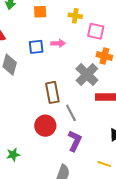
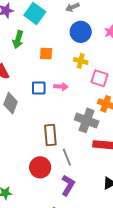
gray cross: (87, 74) -> (87, 120), turned -30

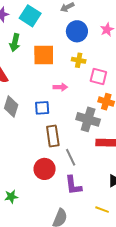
orange square: (46, 53) -> (44, 55), size x1.6
blue square: (39, 88) -> (42, 108), moved
purple L-shape: (68, 185) -> (73, 185), turned 145

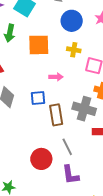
brown rectangle: (53, 136) -> (56, 115), moved

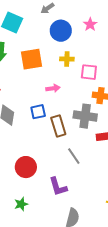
red circle: (41, 159) -> (26, 167), moved
purple L-shape: (70, 175) -> (58, 187), moved

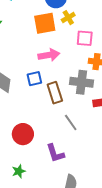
orange square: (32, 59) -> (45, 23), moved
yellow cross: (67, 59) -> (68, 18), moved, turned -32
pink arrow: (53, 88) -> (49, 55), size x1.5

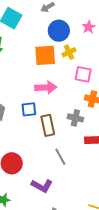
gray cross: (82, 82) -> (75, 118), size x0.7
purple L-shape: (55, 153) -> (42, 186), turned -50

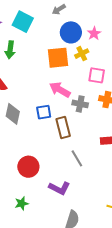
pink star: (89, 27) -> (94, 33), moved
pink arrow: (46, 87) -> (60, 90), turned -145
gray cross: (75, 118) -> (80, 104), moved

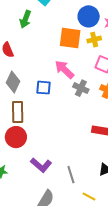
brown rectangle: (63, 128) -> (18, 112), moved
gray line: (77, 158) -> (71, 175), moved

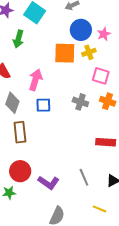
pink arrow: (64, 69) -> (35, 80), moved, turned 70
red circle: (16, 137) -> (20, 171), moved
gray line: (71, 175) -> (84, 177), moved

